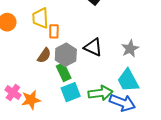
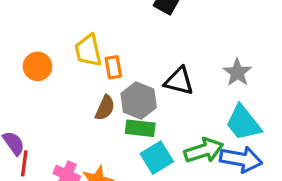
green rectangle: (64, 72) -> (140, 128), turned -48

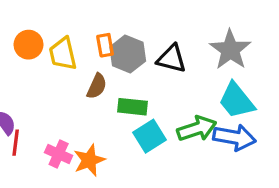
yellow trapezoid: (88, 51) -> (63, 54), moved
gray star: (237, 72) -> (230, 50), size x1.4
gray hexagon: (139, 101) -> (128, 54), moved

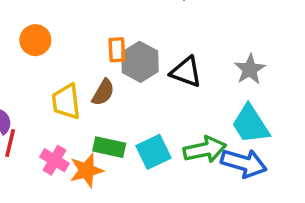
gray star: (230, 50) -> (250, 69), size x0.7
yellow trapezoid: (63, 54) -> (66, 102), moved
green rectangle: (133, 107) -> (109, 147), moved

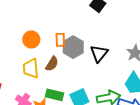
orange circle: (35, 40) -> (31, 39), moved
black triangle: (186, 72) -> (99, 53), turned 48

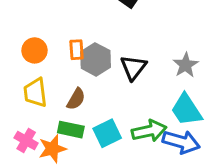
brown semicircle: (52, 64) -> (76, 99), moved

